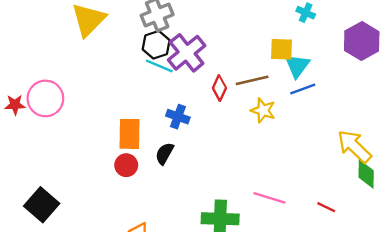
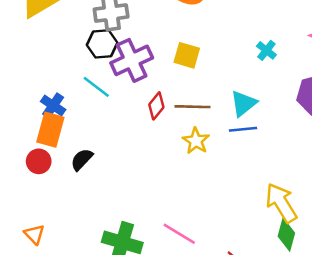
yellow square: (281, 49) -> (187, 55), moved
cyan line: (159, 66) -> (96, 87), moved
blue cross: (178, 117) -> (53, 106), moved

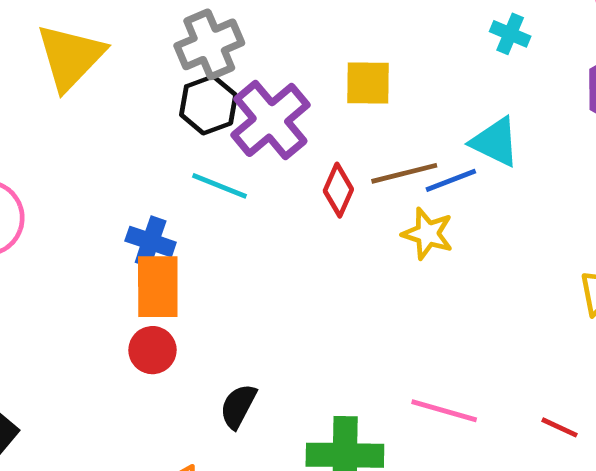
cyan triangle: (243, 103) -> (495, 142), turned -40
blue line: (243, 129) -> (451, 180), moved
black semicircle: (82, 159) -> (238, 406), moved

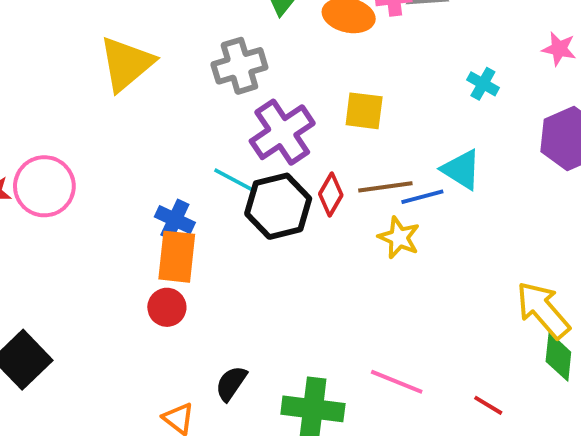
black hexagon: (208, 105) -> (278, 206), moved, size x1.4
black semicircle: (238, 406) -> (231, 383), moved

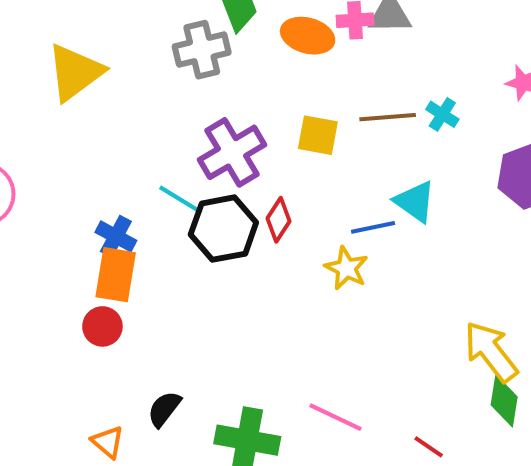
gray cross: (239, 66) -> (202, 50), moved
brown line: (385, 187) -> (388, 117), moved

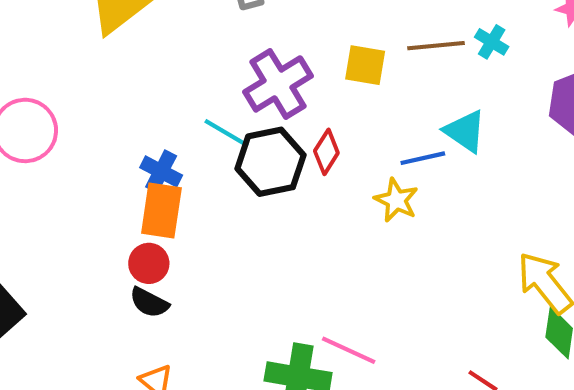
black semicircle: (164, 409) -> (149, 302), moved, turned -99
pink line: (335, 417) -> (349, 350), moved

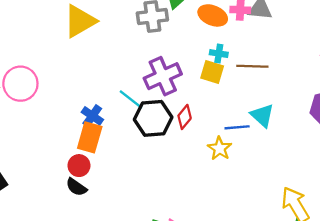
cyan cross: (492, 42) -> (219, 54), moved, turned -30

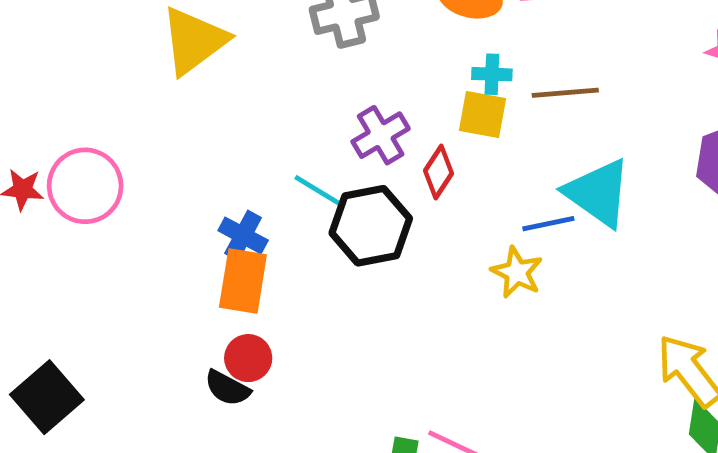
purple cross: (163, 76) -> (381, 135), size x0.7
cyan triangle: (262, 115) -> (598, 193), size x1.4
red diamond: (185, 117) -> (438, 172), moved
red circle: (79, 166) -> (248, 358), moved

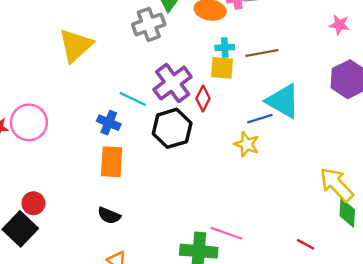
purple cross: (381, 135) -> (173, 83), size x1.4
cyan line: (320, 192) -> (133, 99), moved
blue cross: (243, 235) -> (109, 123), moved
red circle: (248, 358) -> (33, 203), moved

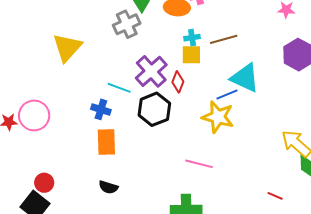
yellow star: (247, 144) -> (218, 117), size x1.5
pink line: (227, 233) -> (199, 164), moved

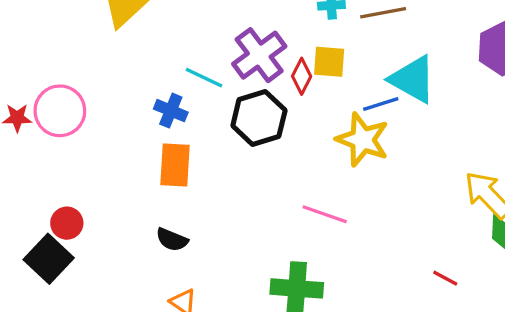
yellow square: (191, 55) -> (329, 62), moved

